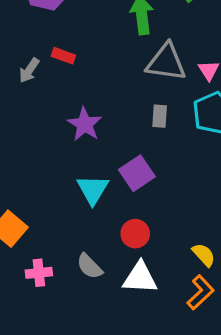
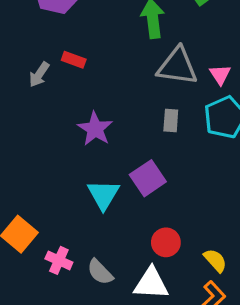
red circle: (135, 234) -> (166, 242), moved
pink cross: (39, 273) -> (59, 260), moved, turned 30

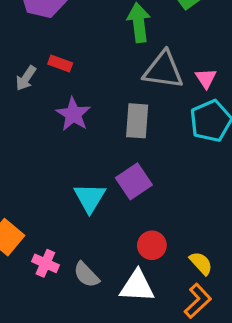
gray rectangle: (171, 121) -> (137, 121), moved, size x1.5
purple star: (95, 129) -> (73, 114), moved

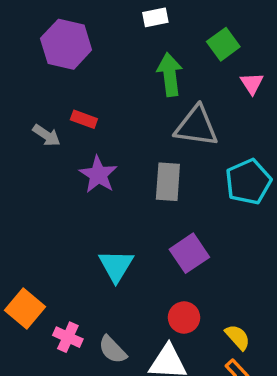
gray arrow: (26, 78) -> (46, 135), turned -90
pink triangle: (206, 78) -> (252, 83), moved
purple square: (134, 181) -> (189, 253), moved

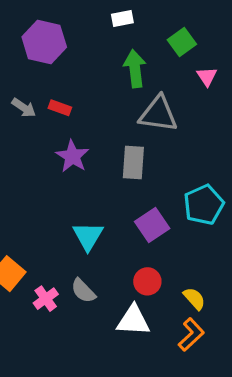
gray arrow: (46, 135) -> (24, 108), moved
cyan pentagon: (248, 182) -> (204, 205), moved
pink cross: (68, 337) -> (46, 299), turned 30
gray semicircle: (113, 350) -> (83, 291), moved

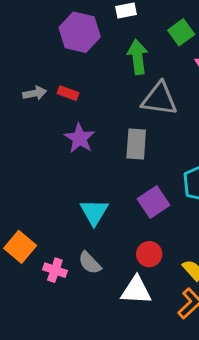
purple hexagon: (44, 42) -> (80, 32), moved
gray arrow: (24, 108) -> (35, 93), turned -45
pink cross: (46, 299) -> (55, 270), turned -35

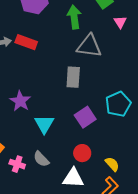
red rectangle: (68, 93) -> (26, 42), size x1.5
purple star: (80, 138) -> (20, 101), moved

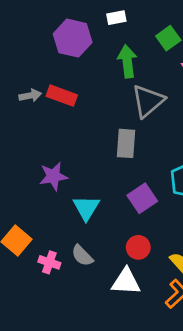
gray triangle: (89, 46) -> (148, 101), turned -48
purple star: (20, 101) -> (53, 176), turned 30

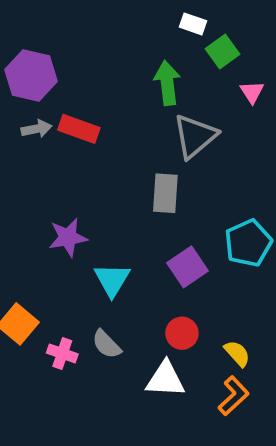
white rectangle: (116, 18) -> (193, 24), moved, turned 30
purple hexagon: (73, 38) -> (31, 75), moved

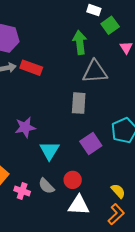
gray triangle: (195, 136) -> (95, 72), turned 36
red circle: (182, 333) -> (73, 180), moved

